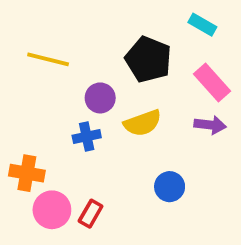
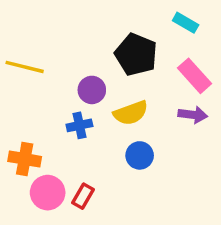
yellow line: (48, 59) -> (25, 67), moved
blue circle: (170, 187) -> (140, 155), moved

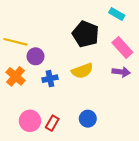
purple circle: (92, 90) -> (36, 56), moved
blue circle: (140, 155) -> (88, 119), moved
orange cross: (25, 159) -> (15, 76), moved, turned 30

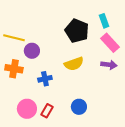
cyan rectangle: (117, 14) -> (104, 21), moved, turned 40
orange cross: (15, 76) -> (14, 69), turned -30
blue cross: (50, 79) -> (45, 79), moved

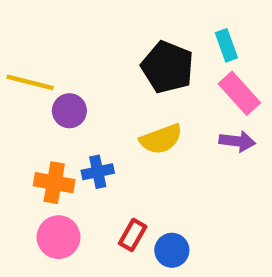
orange cross: (14, 69) -> (54, 183), moved
blue circle: (79, 107) -> (172, 250), moved
red rectangle: (47, 111) -> (133, 235), moved

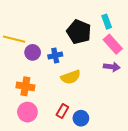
yellow semicircle: (161, 139) -> (71, 77), moved
blue cross: (98, 172) -> (55, 55), moved

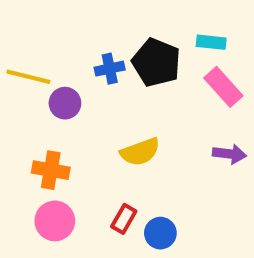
cyan rectangle: (107, 22) -> (211, 42), turned -64
blue cross: (55, 55) -> (110, 69), moved
purple arrow: (112, 67) -> (229, 154), moved

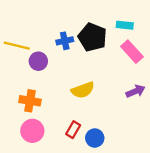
purple arrow: (229, 154) -> (136, 91), turned -30

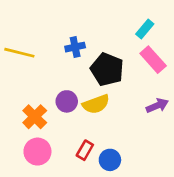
cyan rectangle: (125, 25) -> (145, 29), turned -56
black pentagon: (92, 37) -> (107, 69), moved
purple circle: (38, 61) -> (67, 101), moved
orange cross: (30, 101) -> (35, 117), turned 35

